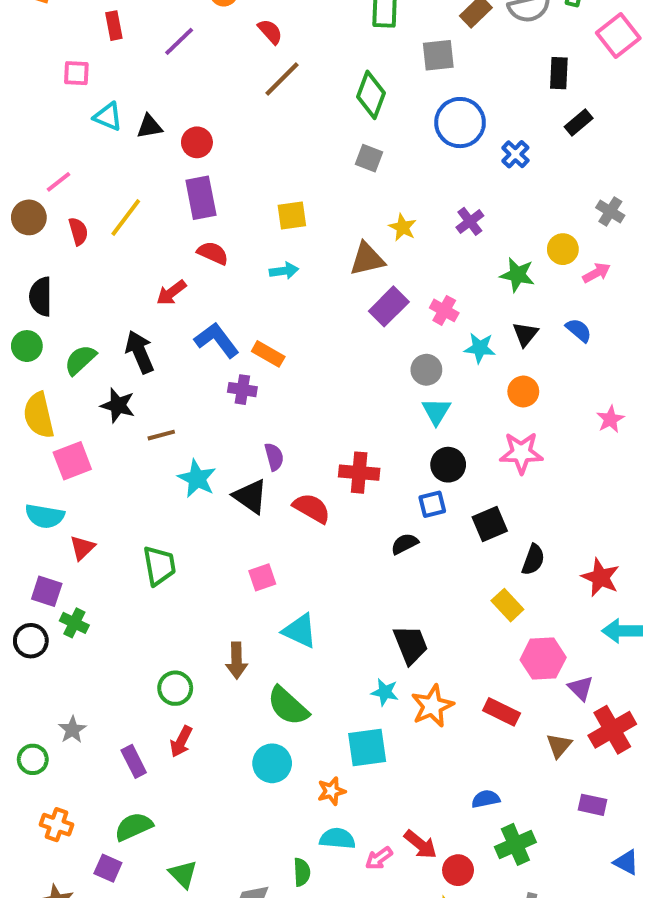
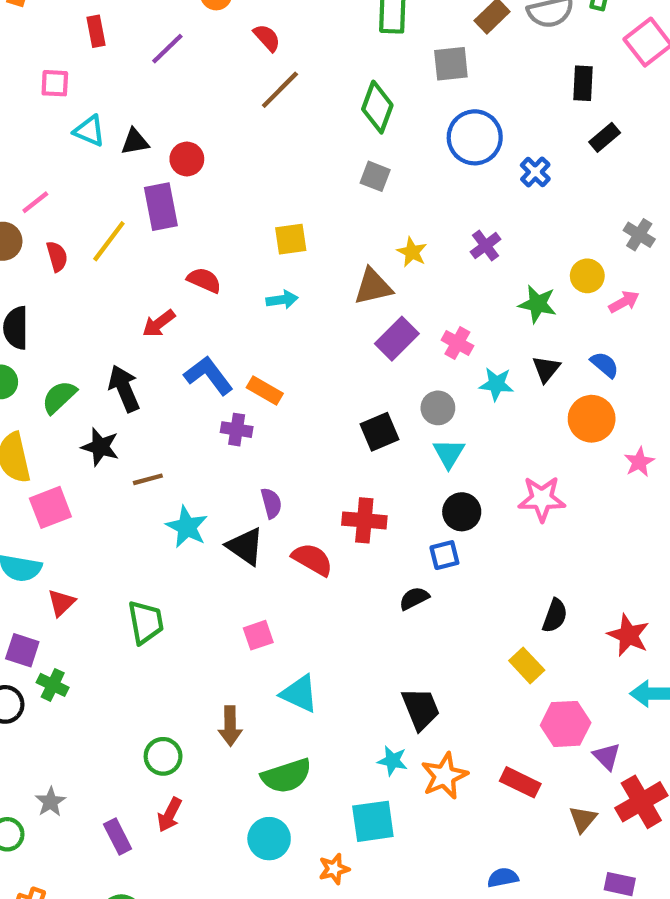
purple rectangle: (201, 198) -> (161, 207), moved
orange circle: (523, 392) -> (592, 419), moved, size x1.4
black square: (490, 524) -> (379, 432), moved
green semicircle: (288, 706) -> (286, 776), turned -60

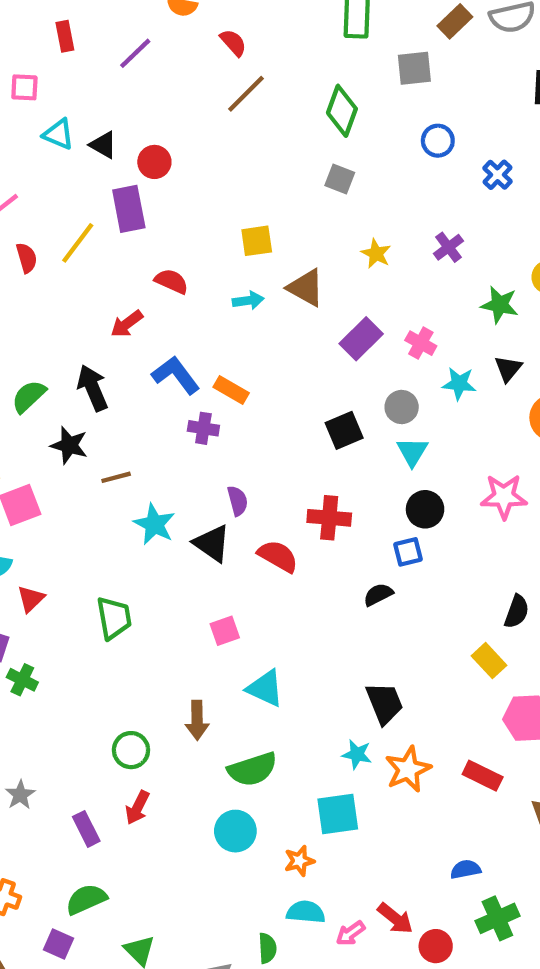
blue circle: (475, 137) -> (438, 141), size x0.6
black triangle: (135, 142) -> (103, 145), turned 40
brown triangle: (373, 287) -> (306, 288), moved, turned 42

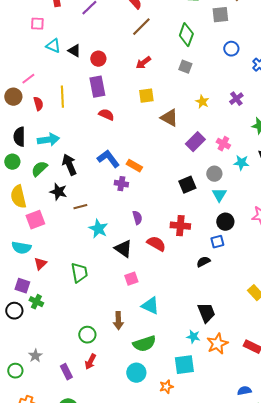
purple rectangle: (129, 209) -> (97, 87), moved
yellow line: (78, 243) -> (62, 97), turned -40
cyan arrow: (248, 300) -> (48, 140), moved, size x1.5
red arrow: (127, 324) -> (143, 63), moved
black triangle: (212, 543) -> (123, 249), moved

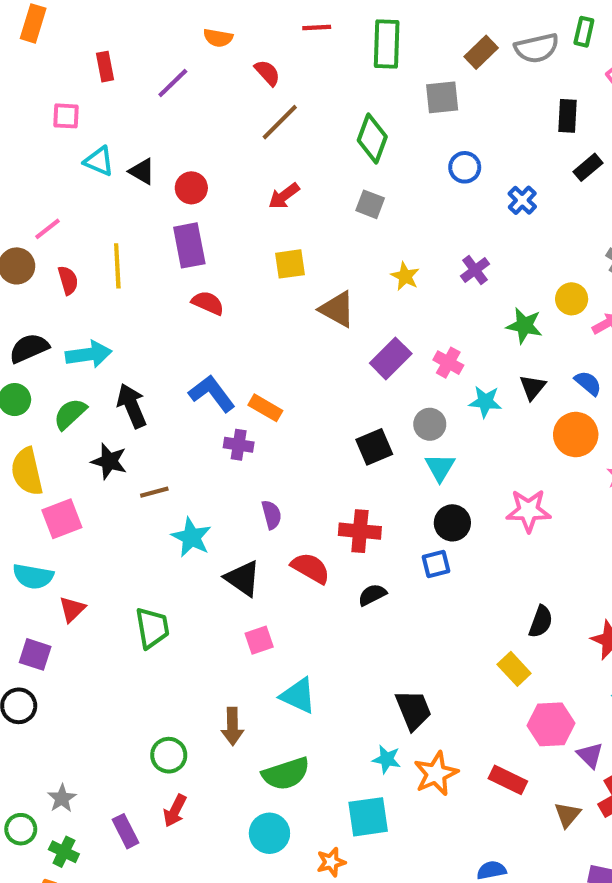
black semicircle: (19, 137) -> (29, 348), turned 66
black semicircle: (203, 262) -> (372, 595), moved
green cross: (36, 302) -> (64, 852), moved

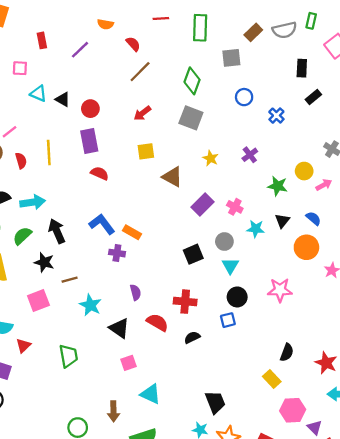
gray square: (370, 204) -> (191, 118), size x1.5
pink square: (62, 519) -> (38, 300), moved

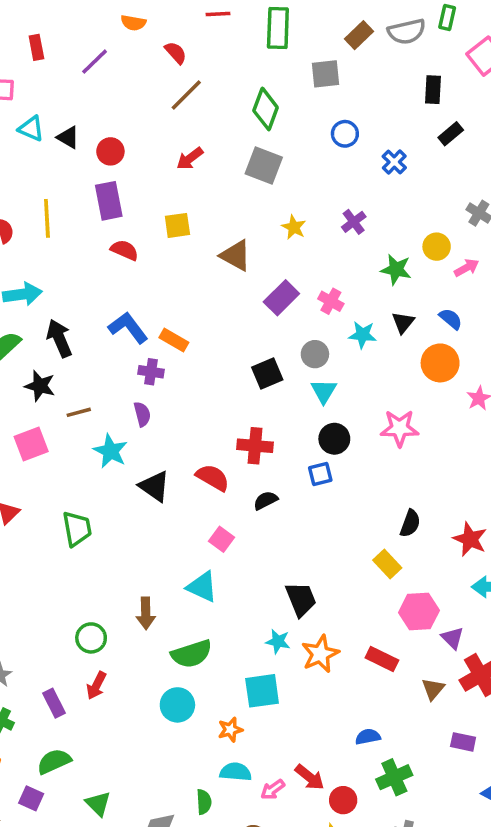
yellow square: (146, 151) -> (177, 225), moved
purple semicircle: (135, 292) -> (142, 414), moved
pink square: (129, 363) -> (222, 539), moved, turned -35

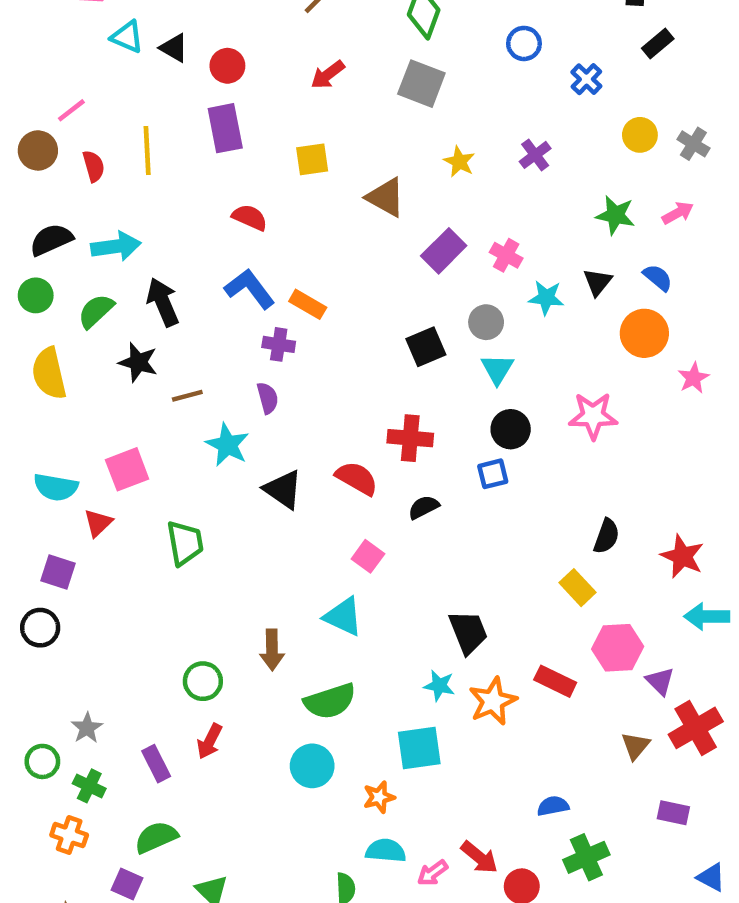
yellow circle: (437, 247) -> (640, 135), moved
red semicircle: (125, 250) -> (250, 217), moved
green star: (396, 270) -> (615, 215), moved
pink square: (31, 444) -> (127, 469), moved
red rectangle: (382, 659) -> (555, 681), moved

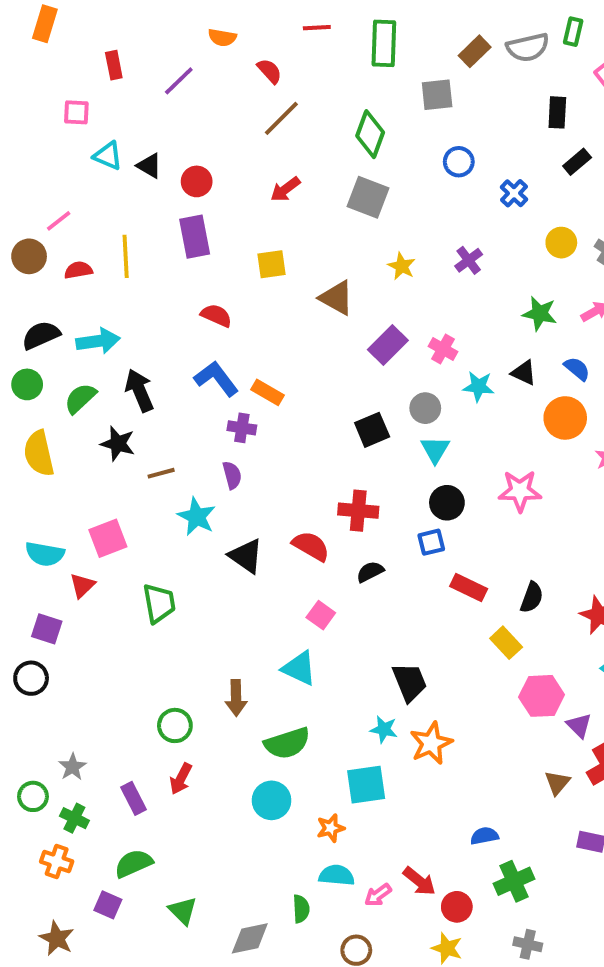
red semicircle: (94, 166) -> (78, 270), turned -84
black triangle: (598, 282) -> (524, 373), turned -44
red rectangle: (555, 681) -> (469, 588), moved

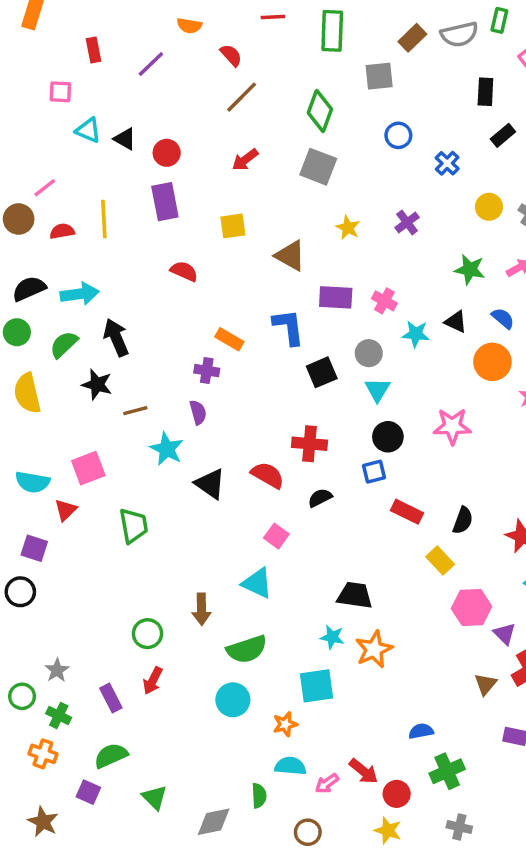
purple rectangle: (388, 345) -> (336, 297), turned 48
blue L-shape: (216, 379) -> (289, 327), moved, turned 30
black trapezoid: (409, 682) -> (355, 595), turned -60

